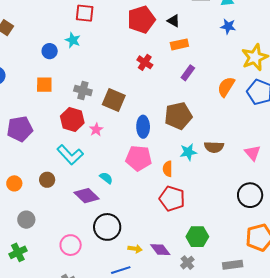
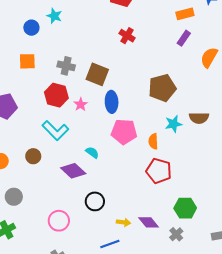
orange rectangle: (179, 44) -> (185, 14), moved
purple rectangle: (188, 73) -> (184, 38), moved
blue ellipse: (143, 127) -> (112, 102), moved
black circle: (107, 227) -> (95, 201), size x0.7

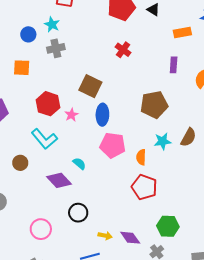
purple rectangle: (184, 38) -> (174, 65), moved, turned -35
gray cross: (66, 66) -> (56, 48), moved, turned -30
brown semicircle: (199, 118) -> (188, 137), turned -66

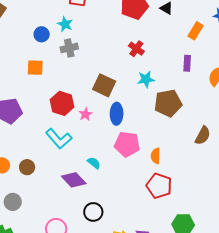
orange rectangle: (182, 33) -> (196, 31), turned -48
cyan star: (163, 141) -> (146, 79), moved
brown circle: (20, 163) -> (27, 167), moved

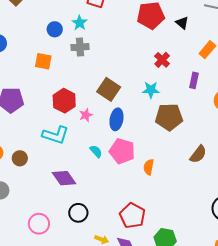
red cross: (136, 49) -> (162, 60), moved
cyan L-shape: (59, 139) -> (55, 135), turned -40
cyan semicircle: (94, 163) -> (96, 151), moved
red pentagon: (159, 186) -> (132, 216), moved

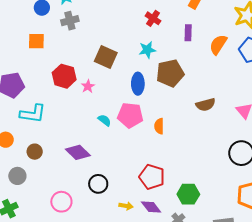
blue ellipse: (116, 119) -> (138, 84), moved
cyan L-shape: (55, 135) -> (33, 114), moved
brown semicircle: (198, 154) -> (206, 105), turned 48
brown circle: (20, 158) -> (35, 152), moved

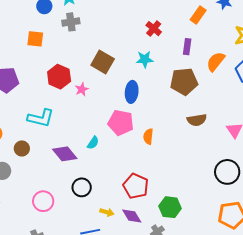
brown pentagon: (170, 73) -> (184, 82), moved
cyan L-shape: (33, 114) -> (41, 118), moved
cyan semicircle: (104, 120) -> (93, 143), moved, turned 80

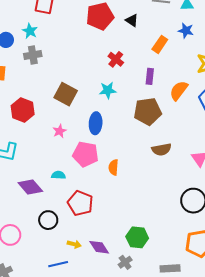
pink star: (82, 89) -> (60, 131), moved
cyan semicircle: (93, 143) -> (58, 175), turned -120
red pentagon: (136, 186) -> (80, 203), moved

